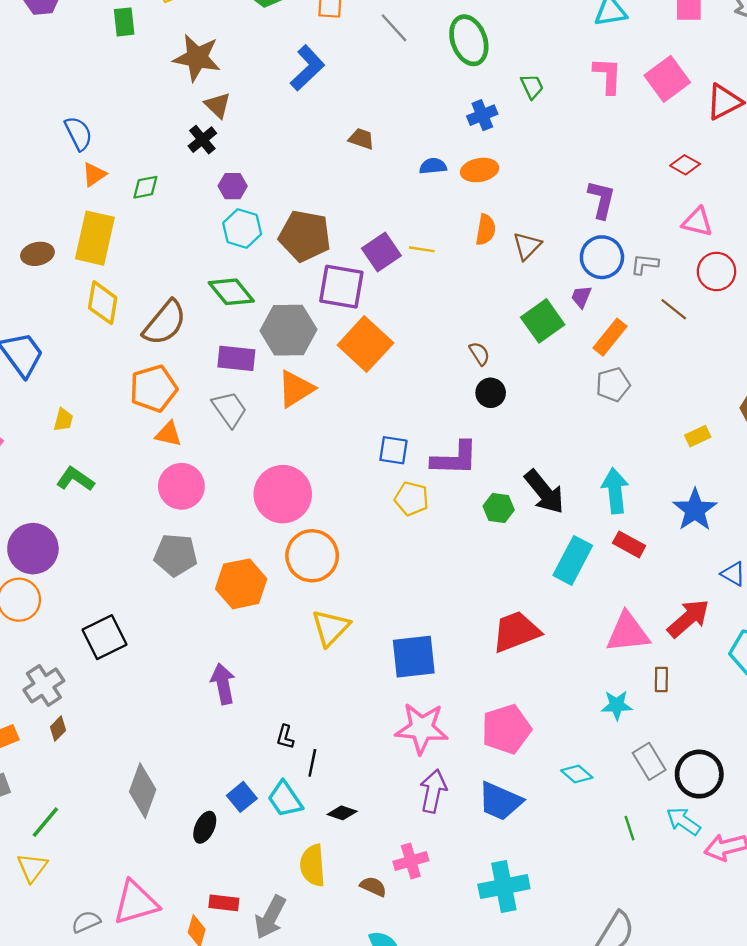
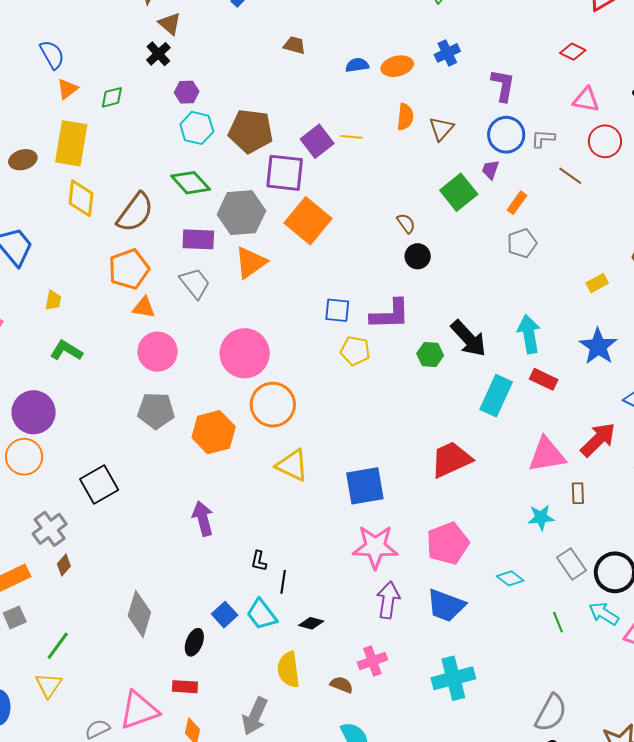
blue cross: (482, 115) -> (447, 53), moved
orange rectangle: (610, 337) -> (517, 203), size x0.7
yellow triangle: (331, 628) -> (292, 465), turned -45
red rectangle: (224, 903) -> (185, 687), moved

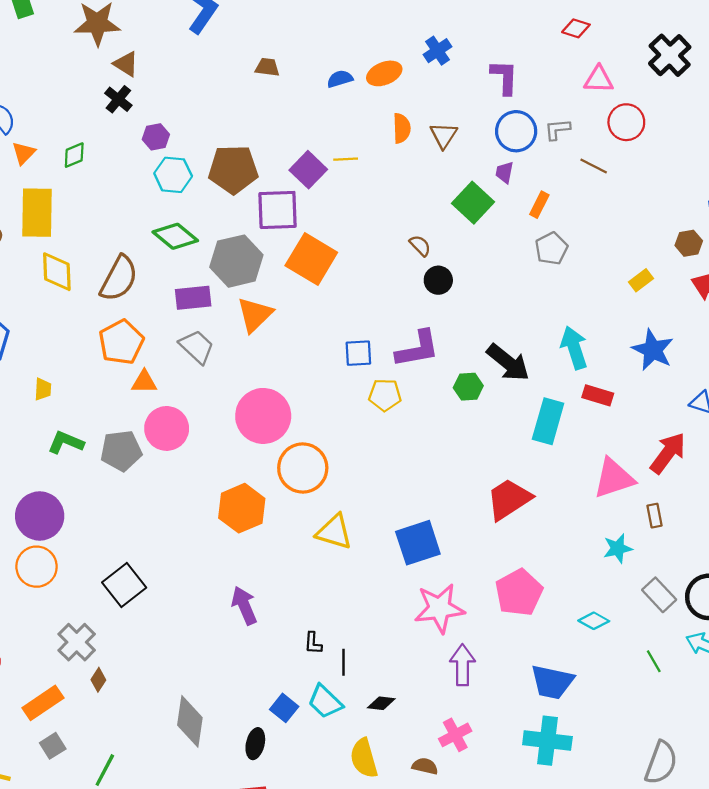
gray pentagon: (156, 411) -> (121, 451), moved
blue trapezoid: (446, 605) -> (552, 682), moved
cyan cross: (453, 678) -> (547, 741), turned 30

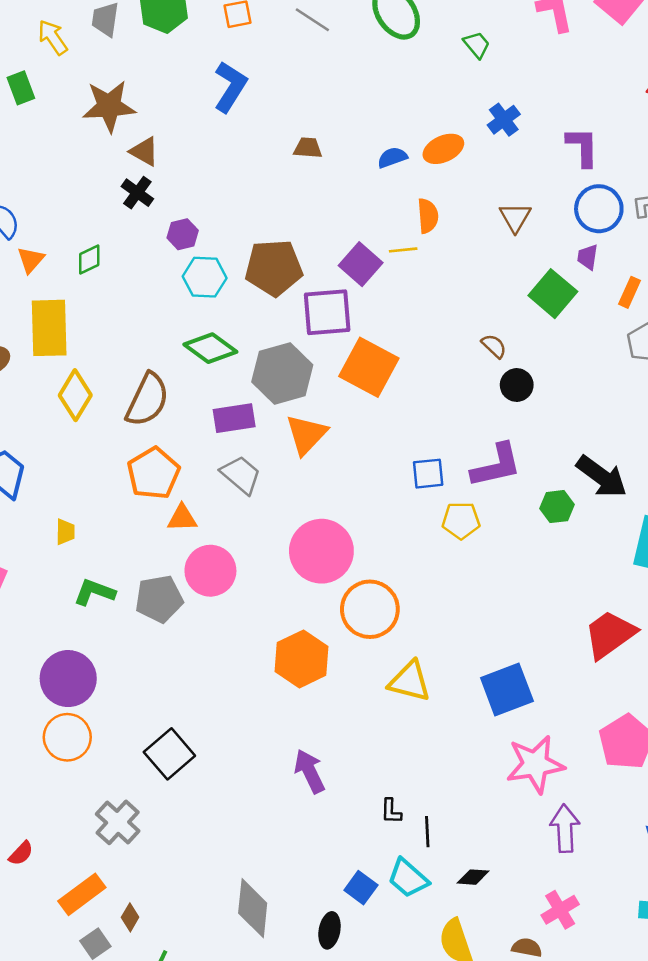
orange semicircle: (402, 128) -> (428, 216), moved
yellow diamond: (57, 272) -> (75, 395), turned 36
brown diamond: (98, 680) -> (130, 917), moved

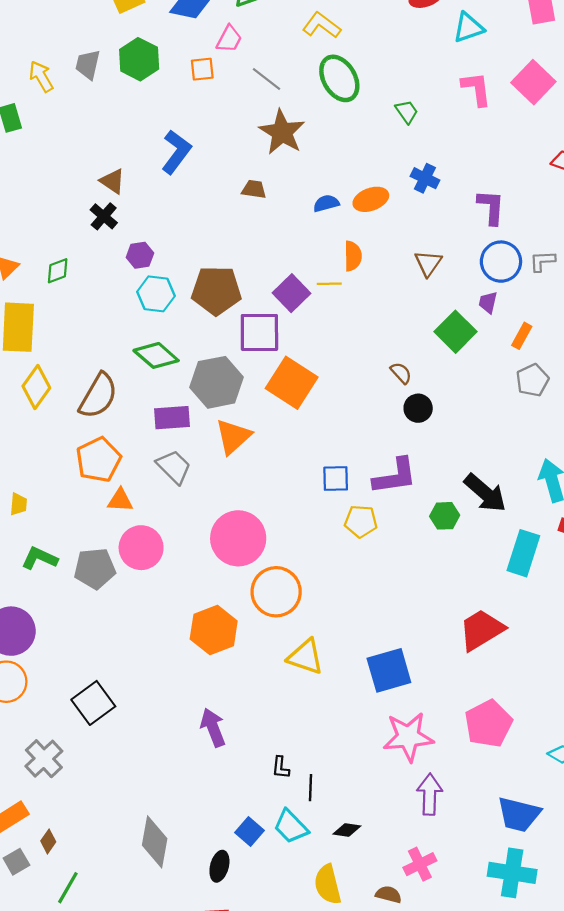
blue L-shape: (230, 87) -> (176, 152), moved
brown star: (109, 106) -> (282, 132), moved, turned 30
blue cross: (504, 120) -> (425, 178), turned -32

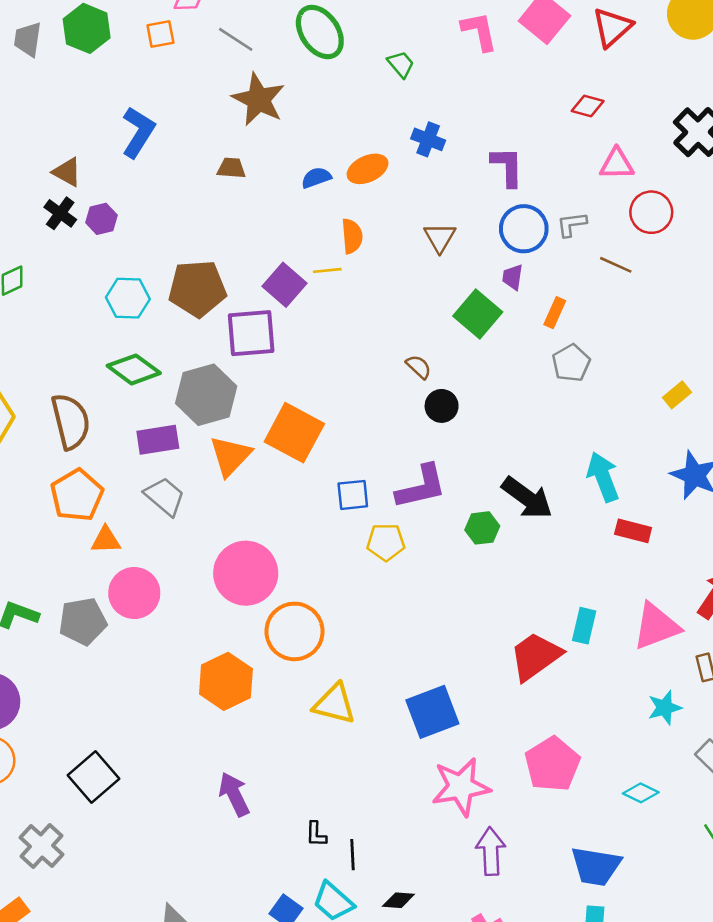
purple hexagon: (140, 255) -> (101, 219), moved
orange square: (292, 383) -> (294, 433), moved
brown semicircle: (98, 396) -> (71, 421), turned -39
cyan rectangle: (523, 553) -> (584, 626), moved, size x0.7

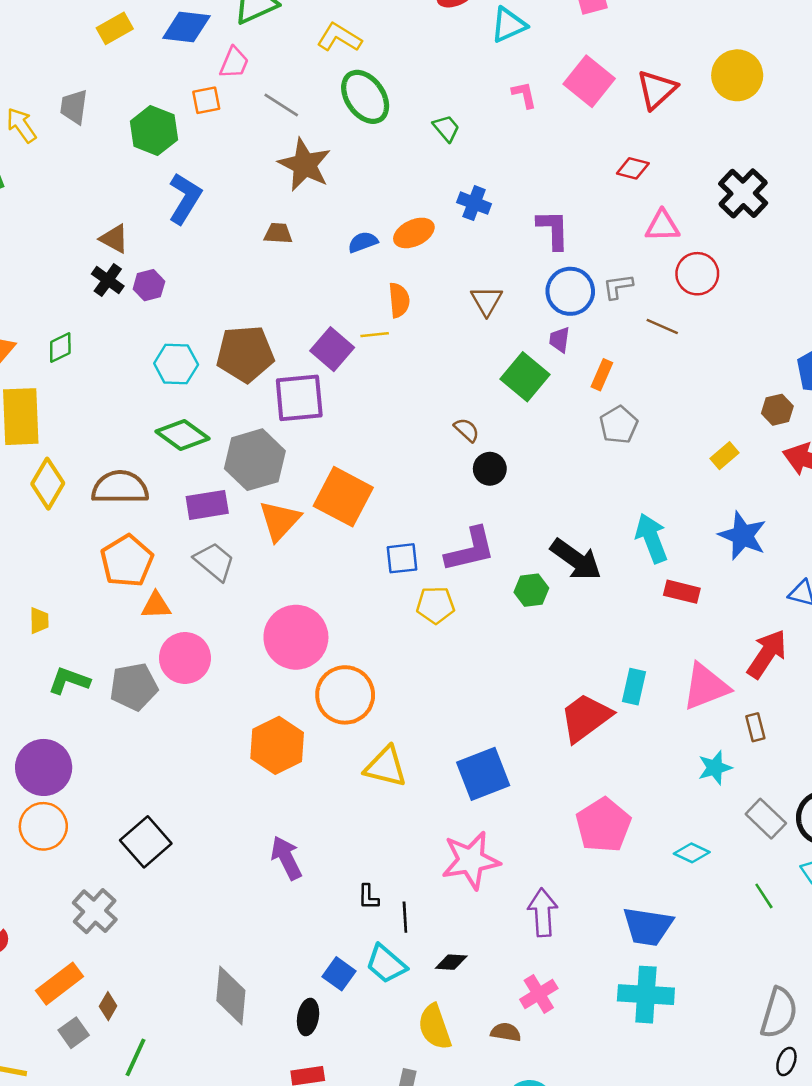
green hexagon: (87, 28) -> (154, 130), moved
pink L-shape: (479, 31) -> (524, 95), size x0.7
brown semicircle: (71, 421) -> (120, 487), turned -76
pink star: (461, 787) -> (471, 860), moved

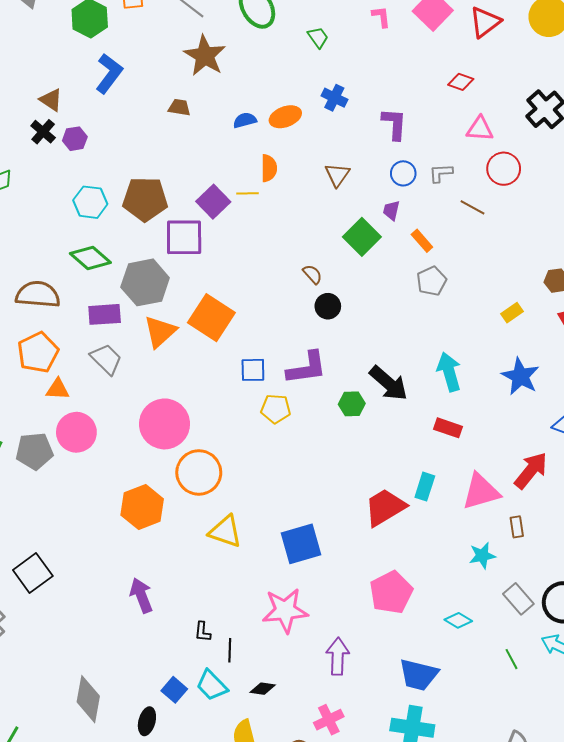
blue circle: (570, 291) -> (403, 173), size x0.7
orange rectangle: (602, 375) -> (422, 241), turned -70
red rectangle: (682, 592) -> (448, 428), moved

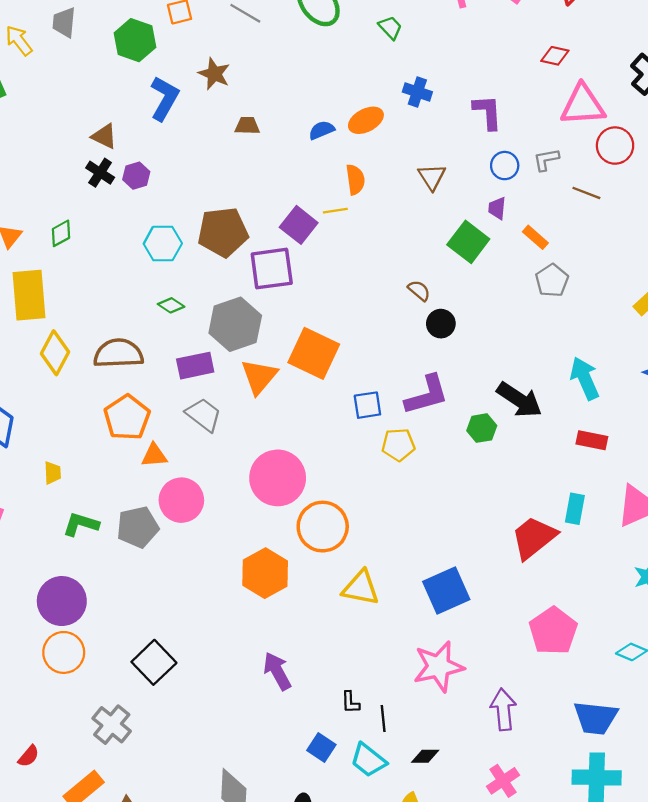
brown star: (205, 56) -> (214, 74), moved, size x0.7
pink triangle: (480, 129) -> (583, 105), size x1.5
green diamond: (90, 258) -> (171, 305), size x0.6
blue square: (174, 690) -> (321, 747), moved

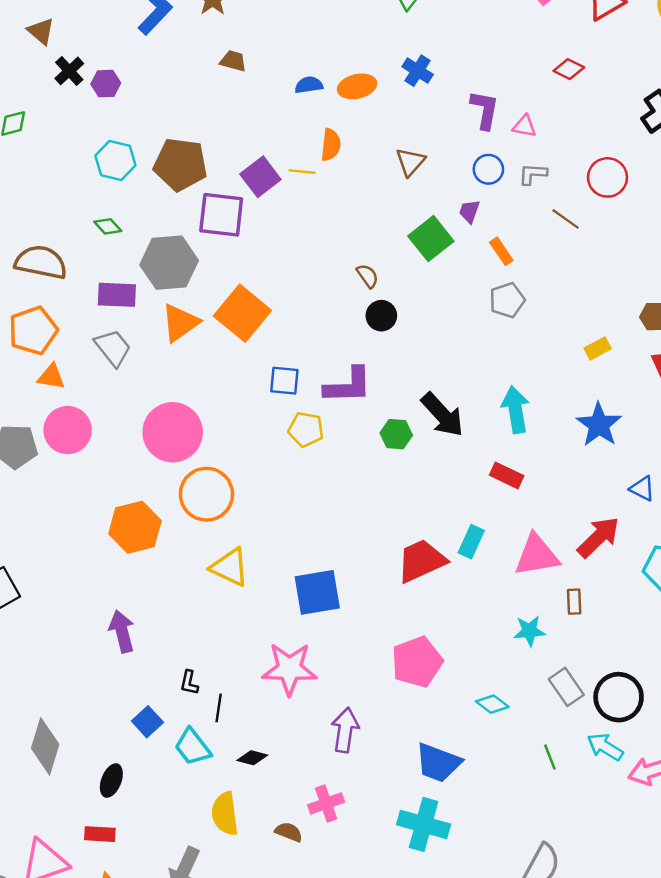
pink triangle: (583, 105) -> (524, 126), moved, size x0.5
brown triangle: (104, 136) -> (41, 31), moved

